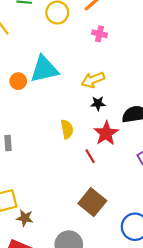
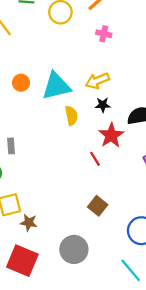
cyan triangle: (44, 69) -> (56, 86), moved
yellow semicircle: (67, 129) -> (71, 116), moved
brown square: (92, 202) -> (98, 206), size x0.7

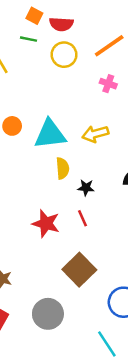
black star: (103, 105) -> (86, 188), moved
red star: (111, 135) -> (46, 223), moved, turned -30
brown square: (98, 206) -> (79, 270), size x1.5

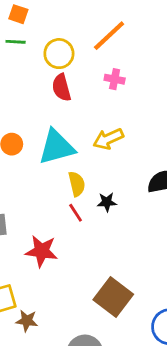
red semicircle: (61, 24) -> (61, 88), moved, turned 80
red line: (83, 218) -> (76, 213), moved
red star: (46, 223) -> (42, 251), moved

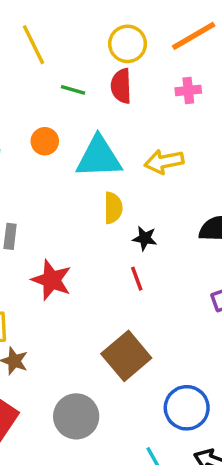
green line: (16, 42) -> (73, 90), moved
pink cross: (115, 79) -> (188, 90), turned -30
red line: (76, 213) -> (137, 279), moved

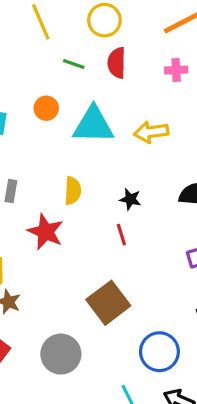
yellow circle: (128, 44) -> (104, 20), moved
yellow semicircle: (113, 208) -> (73, 191), moved

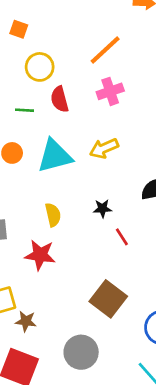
pink cross: (176, 70) -> (110, 91), size x1.4
red line: (121, 235) -> (122, 237), moved

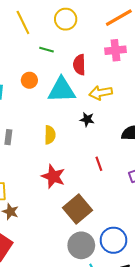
red semicircle: (60, 99) -> (79, 65), moved
black star: (102, 209) -> (87, 119), moved
red star: (40, 255) -> (53, 176), moved
gray circle: (81, 352) -> (81, 245), moved

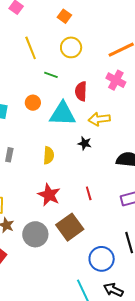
pink cross: (115, 50) -> (116, 80), turned 30
red line: (99, 164) -> (89, 193), moved
gray circle: (81, 245) -> (35, 234), moved

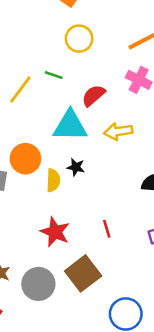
yellow line: (31, 48) -> (20, 90), moved, turned 60
red semicircle: (81, 91) -> (93, 96), turned 48
orange circle: (33, 103) -> (25, 159), moved, size x1.5
black star: (85, 143) -> (76, 167), moved

